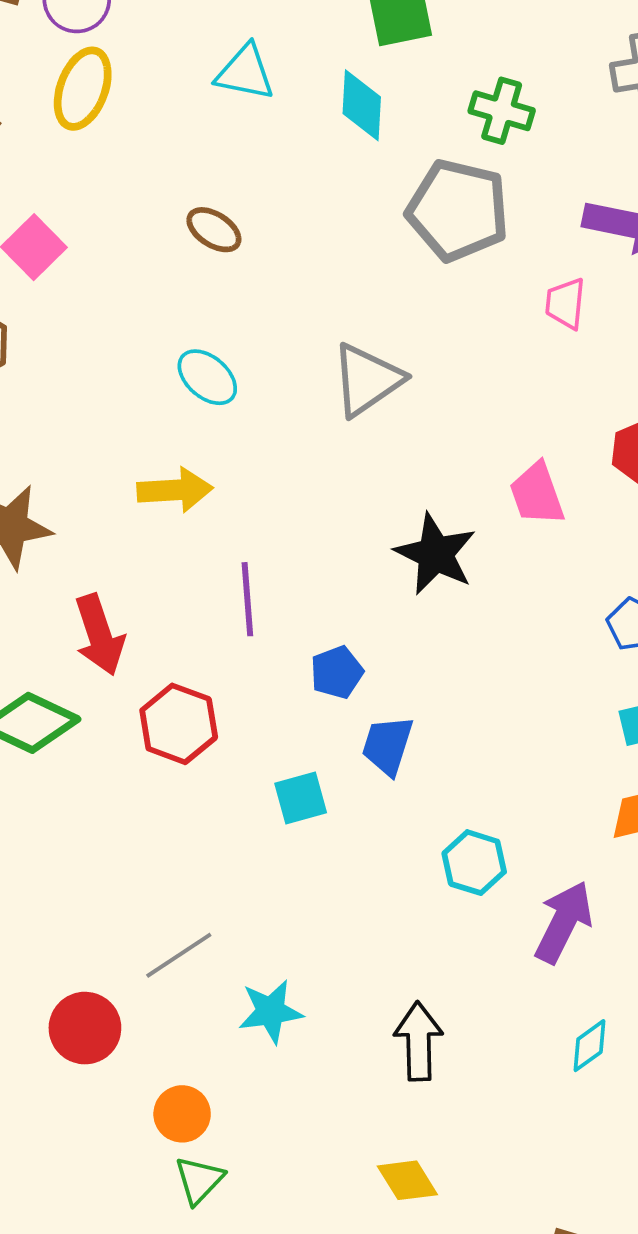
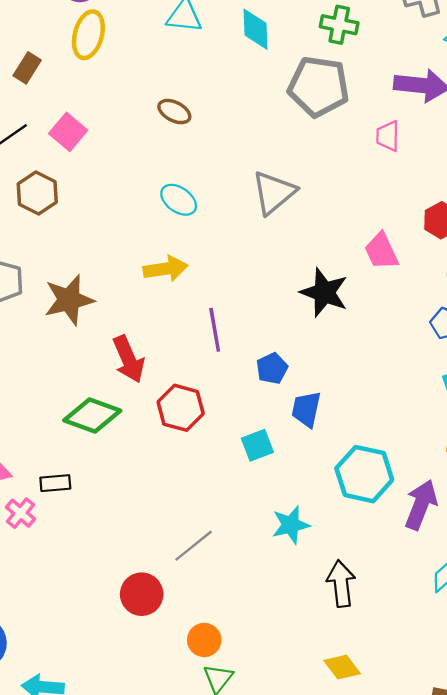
cyan hexagon: (474, 863) -> (364, 474), size x1.5
cyan star: (271, 1011) -> (291, 525), moved

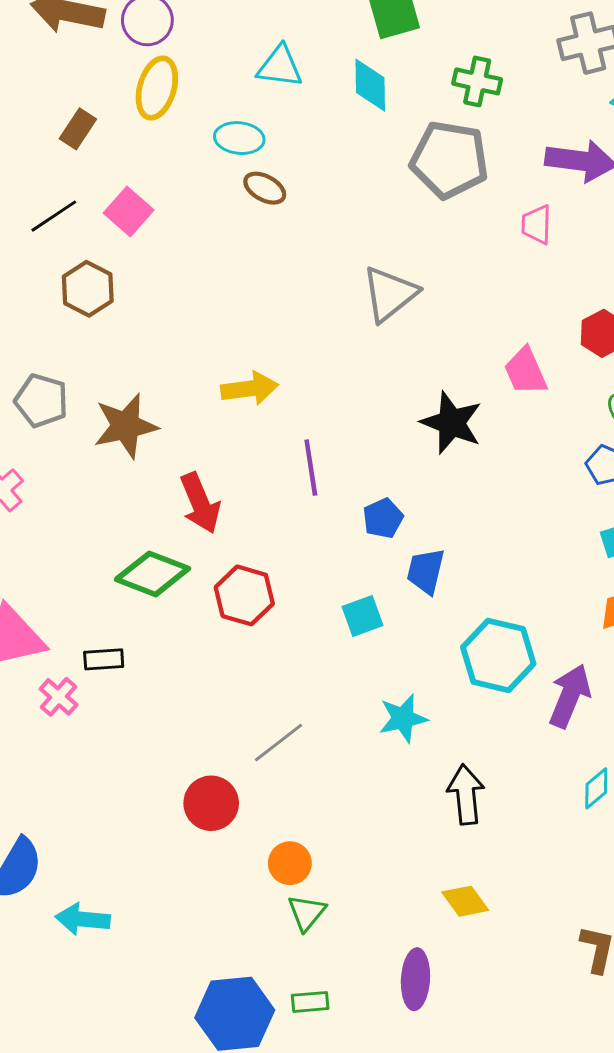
cyan ellipse: (179, 200) -> (239, 138), moved, turned -30
red hexagon: (181, 408) -> (244, 595), moved

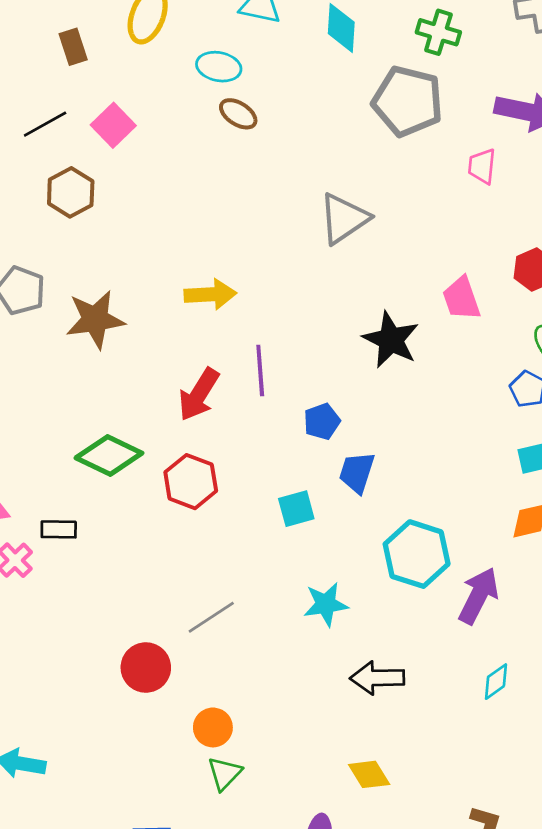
brown rectangle: (78, 129) -> (73, 47), turned -56
red arrow: (200, 503) -> (199, 394), moved, turned 50
black arrow: (466, 795) -> (377, 678), turned -90

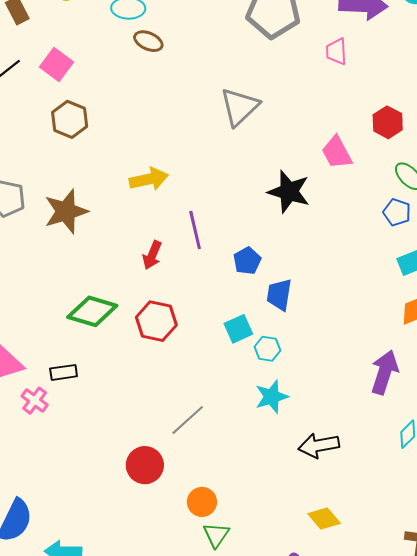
brown hexagon: (71, 192) -> (70, 119), moved
red arrow: (199, 394) -> (152, 255), size x0.7
cyan hexagon: (417, 554) -> (267, 349), moved, size x0.5

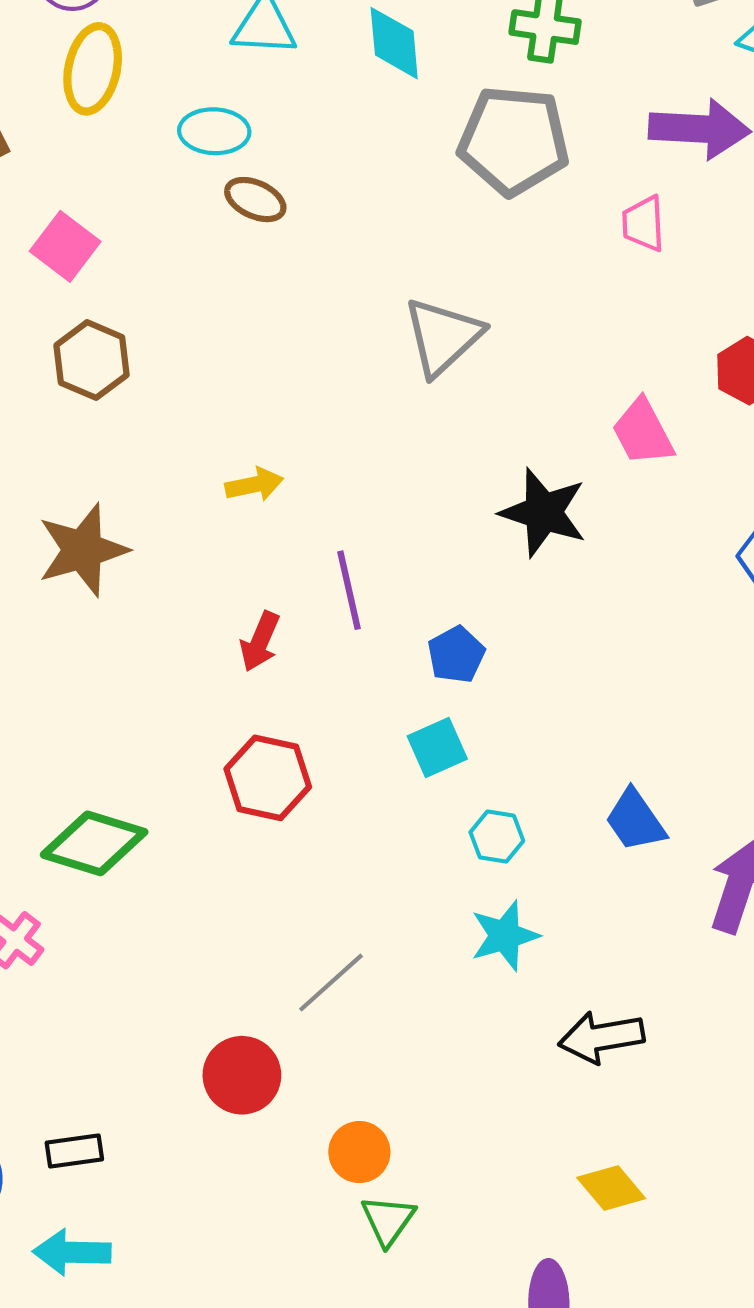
yellow arrow: (149, 179) -> (254, 485), size x0.7
blue trapezoid: (279, 295) -> (635, 820), moved, turned -44
green diamond: (92, 311) -> (94, 843), moved
cyan square: (238, 329) -> (437, 747), moved
black rectangle: (64, 372) -> (74, 1151), moved

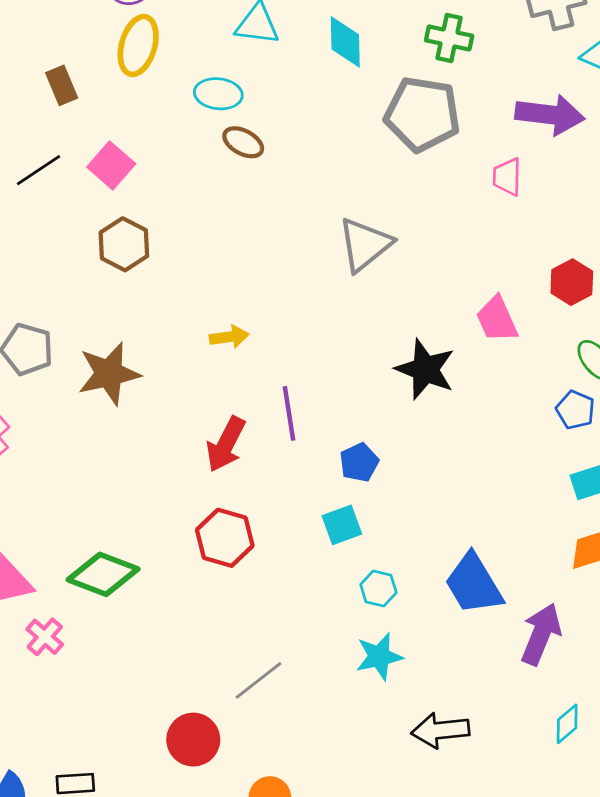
red arrow: (260, 642) -> (226, 444), size x1.4
blue trapezoid: (635, 820) -> (474, 584), size x1.4

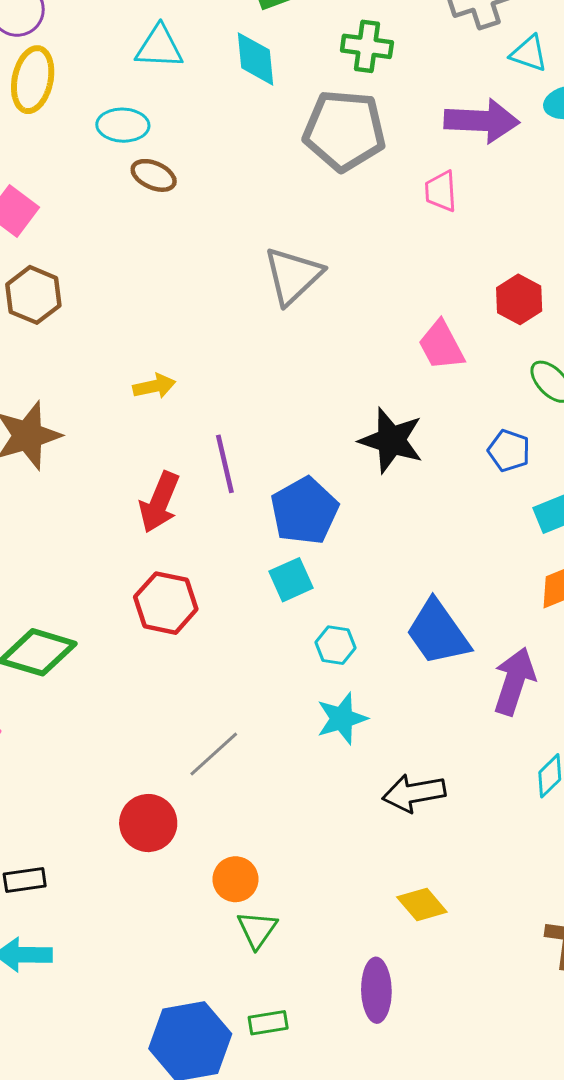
black star: (425, 369) -> (391, 440), moved
blue pentagon: (575, 410) -> (509, 451), moved
blue pentagon: (359, 462) -> (304, 511), size x1.6

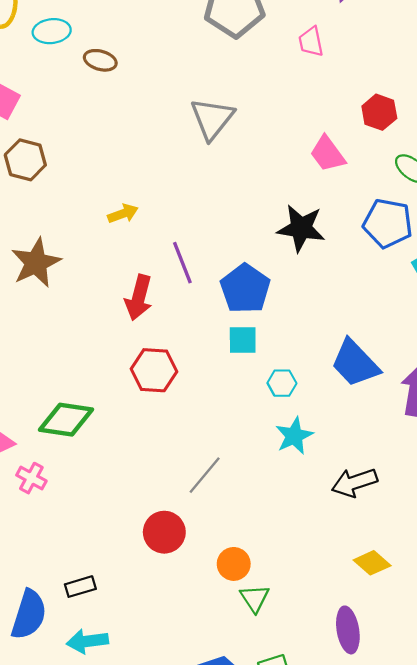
cyan ellipse: (123, 125) -> (52, 31), moved
blue pentagon: (509, 451) -> (388, 223), size x1.6
cyan square: (291, 580) -> (243, 340), turned 32

